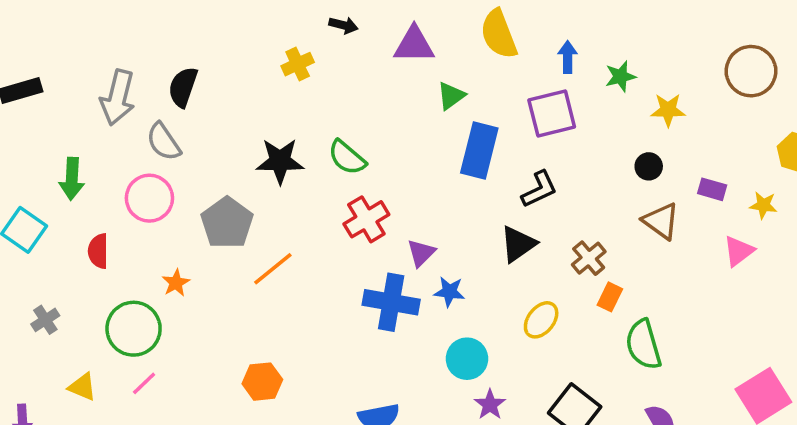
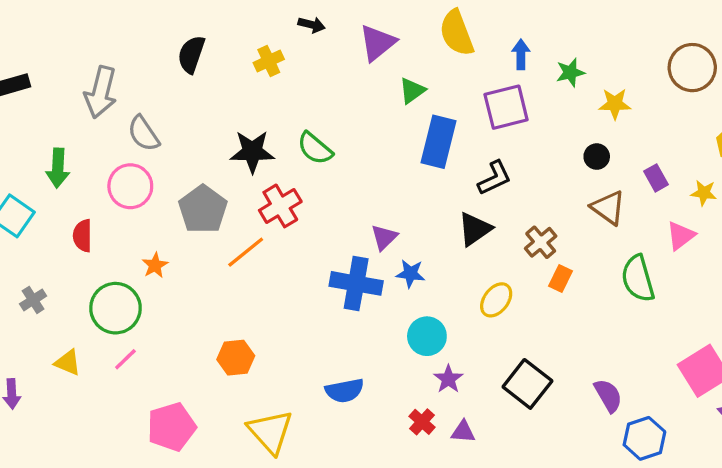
purple triangle: (414, 45) -> (378, 43), turned -39
black semicircle: (183, 87) -> (191, 54), moved
purple rectangle: (712, 189) -> (656, 178), turned 45
red cross: (366, 219) -> (280, 206), moved
green semicircle: (643, 345) -> (638, 278), moved

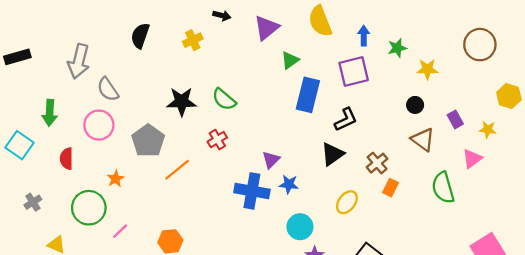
red cross: (280, 206) -> (217, 140), moved, size x0.7
pink line: (125, 359) -> (120, 231), moved

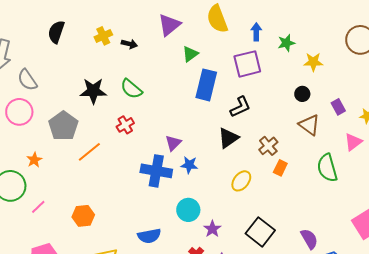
black arrow: (222, 16) -> (129, 44), moved
cyan circle: (300, 227) -> (188, 210), moved

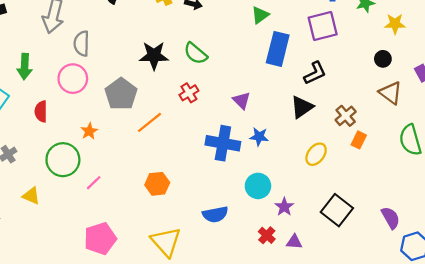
gray semicircle: (27, 80) -> (82, 44), turned 35
purple triangle: (173, 143) -> (242, 100), moved, turned -30
orange hexagon: (83, 216) -> (157, 184), moved

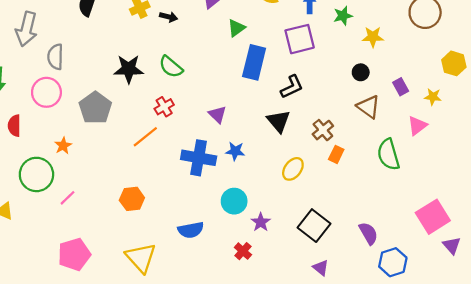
black triangle: (302, 107) -> (278, 121), turned -35
orange line: (150, 122) -> (145, 137), moved
purple triangle: (294, 242) -> (321, 268), moved, turned 35

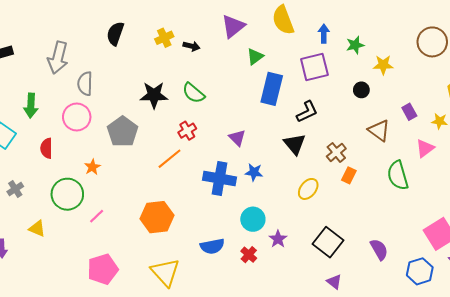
black circle: (361, 72) -> (361, 90), moved
orange hexagon: (132, 199) -> (157, 217), size x1.4
red cross: (243, 251) -> (249, 255), moved
blue hexagon: (393, 262) -> (420, 271), moved

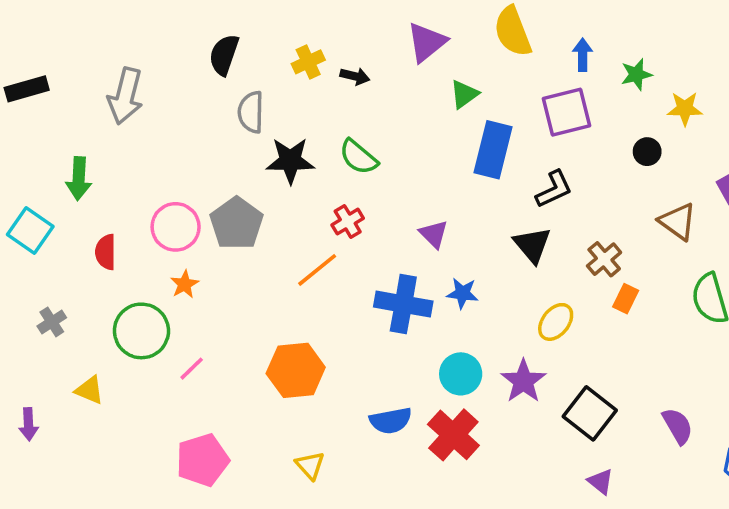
gray semicircle: (85, 84) -> (251, 112), moved
pink circle: (77, 117) -> (176, 227), moved
purple star: (278, 239) -> (523, 381), moved, size x1.4
red cross: (249, 255) -> (453, 435), size x1.8
yellow triangle: (165, 272) -> (310, 465), size x0.6

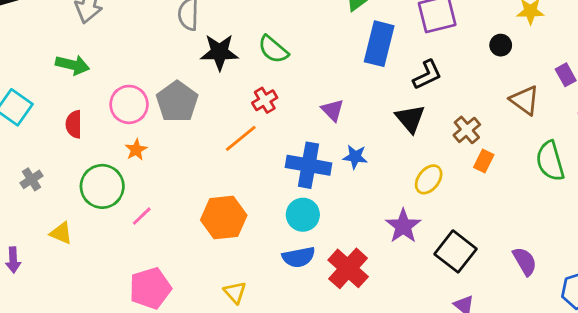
green arrow: (79, 178) -> (72, 65), moved, turned -80
cyan circle: (461, 374) -> (303, 215), moved

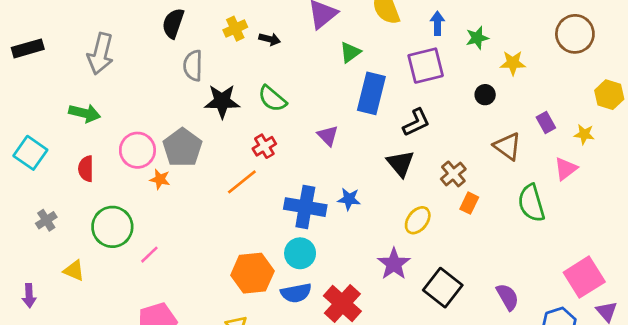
purple triangle: (333, 110) -> (328, 136), moved
orange star: (136, 150) -> (160, 179), moved, turned -30
orange hexagon: (224, 218) -> (252, 273), moved

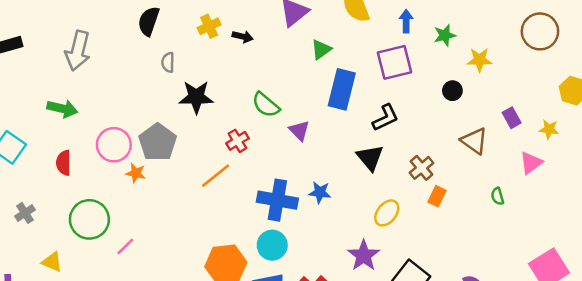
gray semicircle: (193, 66) -> (168, 62), size x0.7
green semicircle: (272, 99) -> (266, 105), moved
green semicircle: (531, 203) -> (497, 196), size x0.5

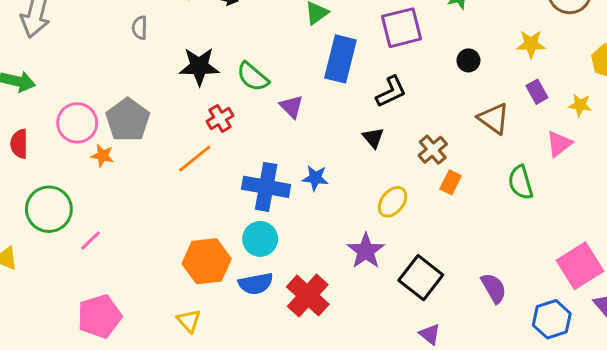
yellow star: (479, 60) -> (531, 44), moved
black star: (196, 97) -> (199, 66), moved
black triangle: (370, 158) -> (373, 138), size x0.7
green semicircle: (497, 196) -> (521, 182), size x1.6

